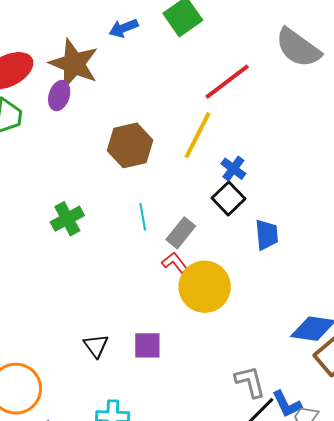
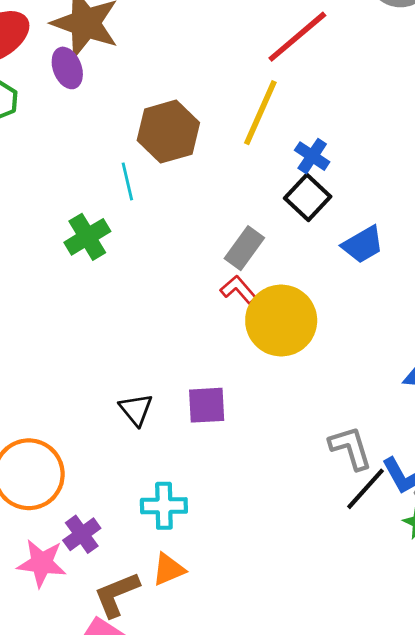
purple ellipse: (59, 96) -> (67, 68), turned -36
cyan line: (143, 217) -> (127, 181), moved
blue trapezoid: (267, 235) -> (363, 244), turned 68

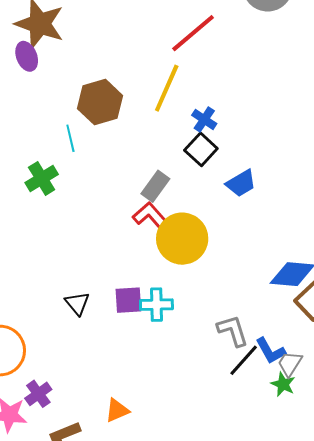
red L-shape: (238, 290) -> (151, 216), size x1.4
cyan cross: (164, 506) -> (156, 305), moved
orange triangle: (169, 569) -> (117, 410), moved

